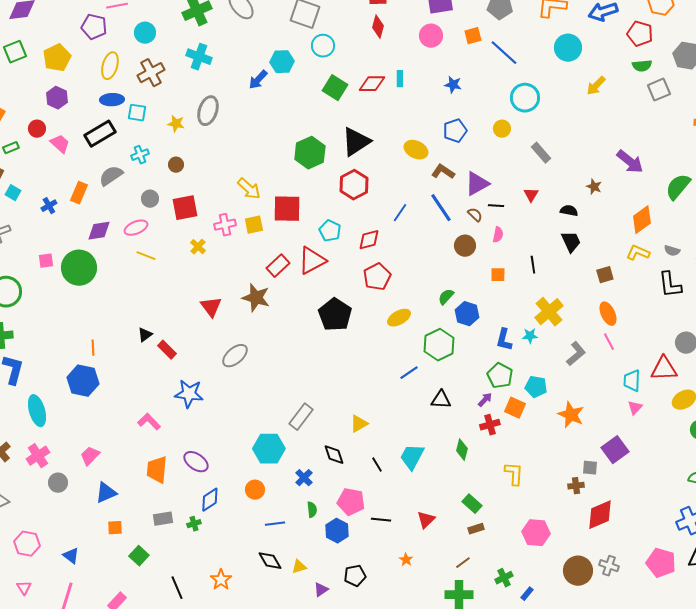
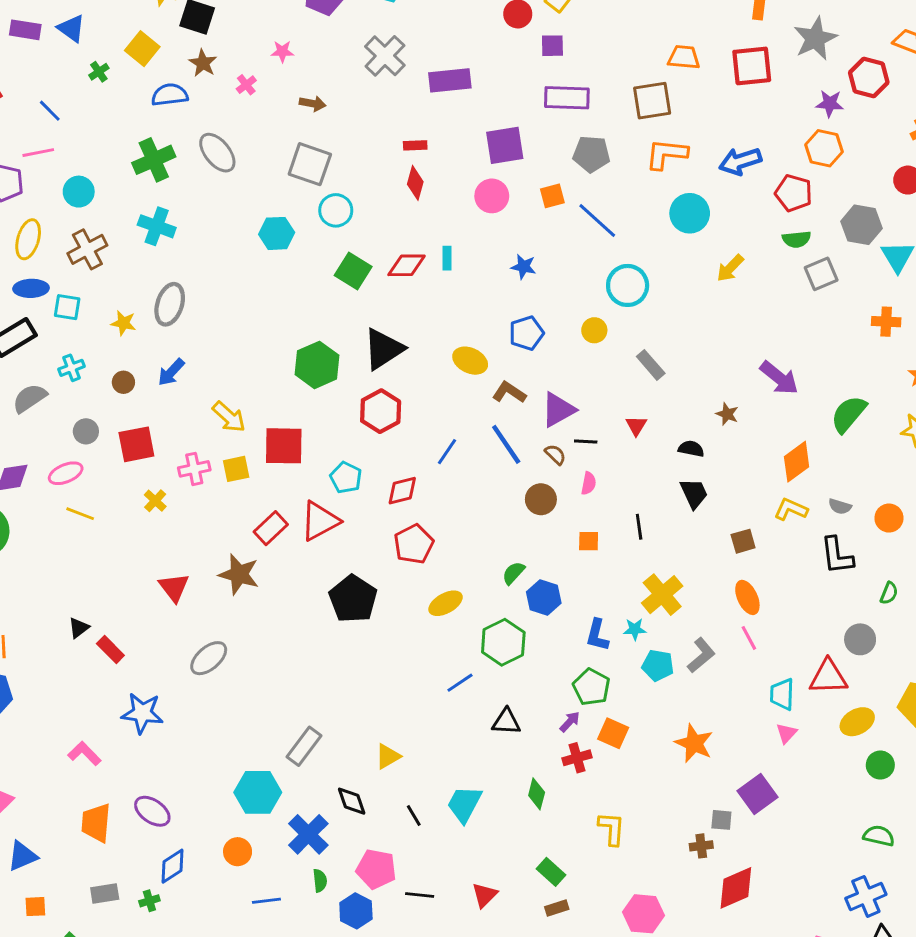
blue arrow: (258, 80) -> (171, 372), moved
cyan pentagon: (536, 387) -> (658, 665), moved
blue cross: (304, 478) -> (308, 834), size x1.6

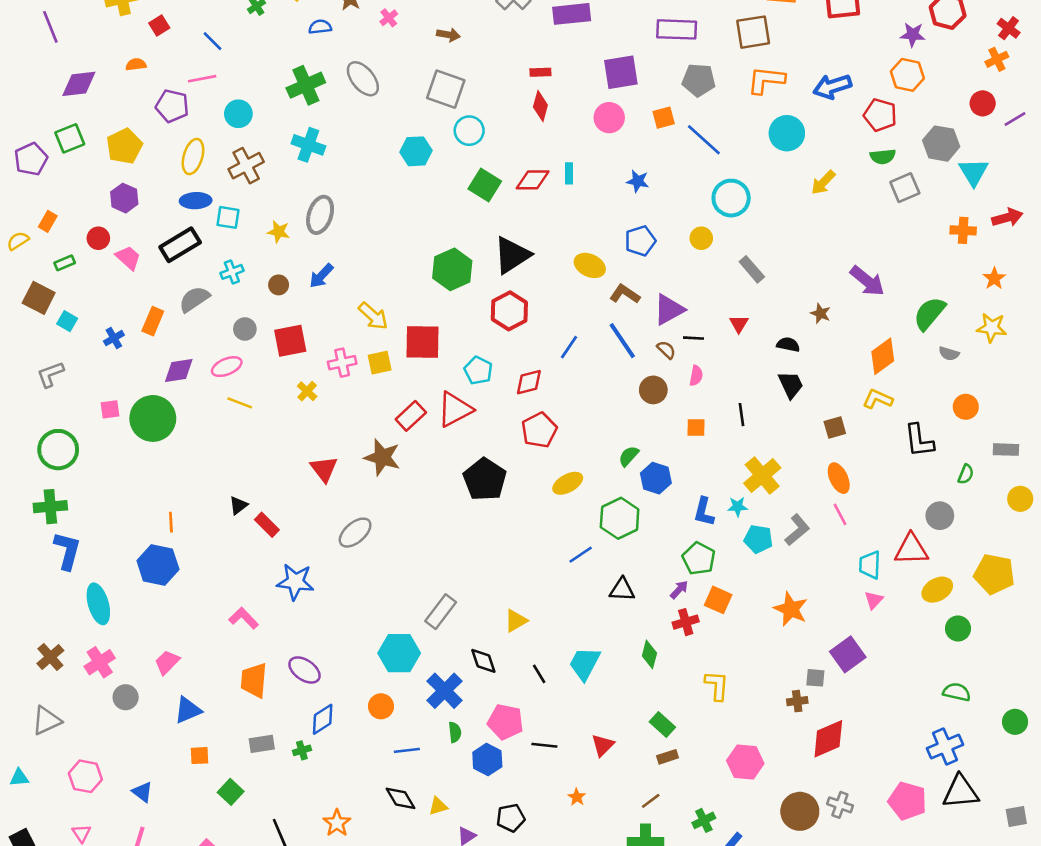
blue semicircle: (170, 95) -> (320, 27), size x0.7
gray semicircle: (840, 506) -> (949, 354), moved

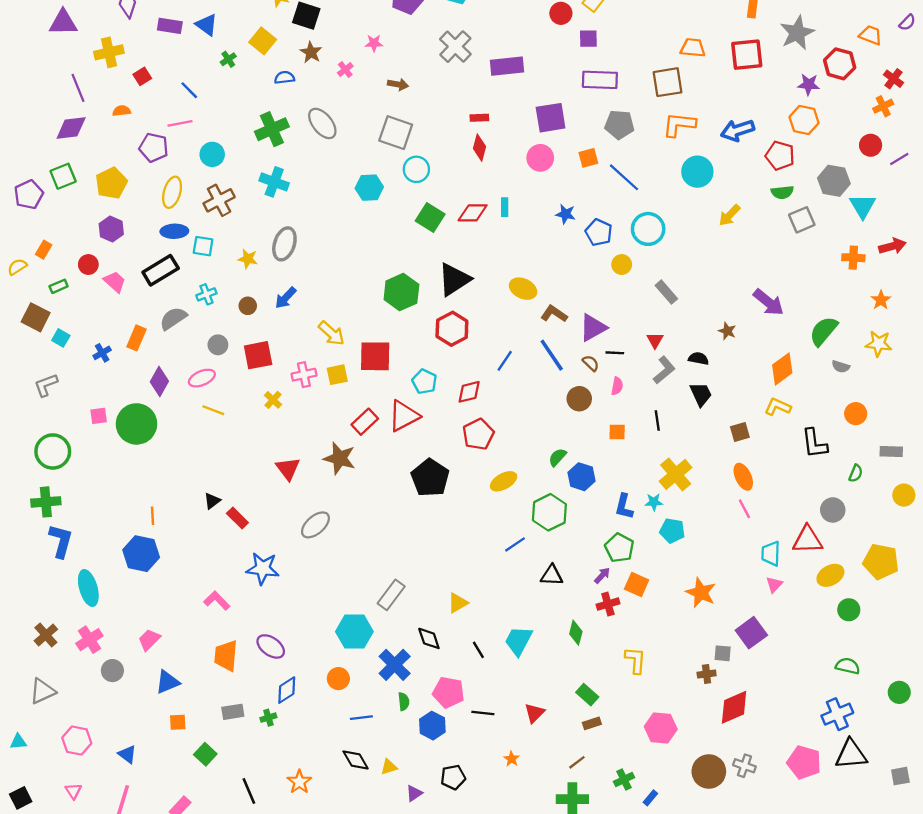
purple line: (50, 27) -> (78, 88), moved
blue pentagon: (640, 241) -> (599, 232), moved, turned -30
purple diamond: (179, 370) -> (159, 382), turned -52
gray L-shape: (797, 530) -> (664, 370), moved

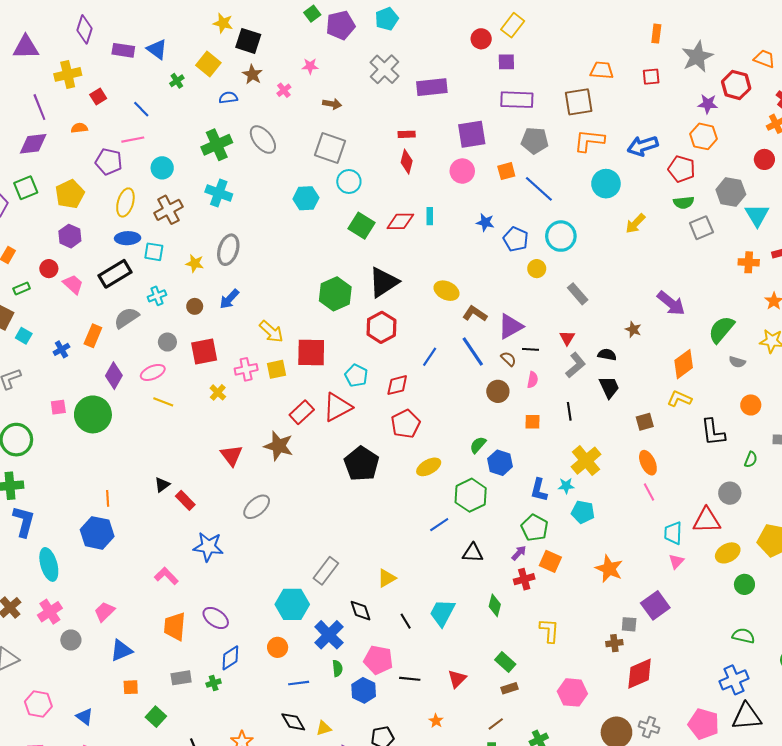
red square: (747, 55) -> (651, 77), size x0.6

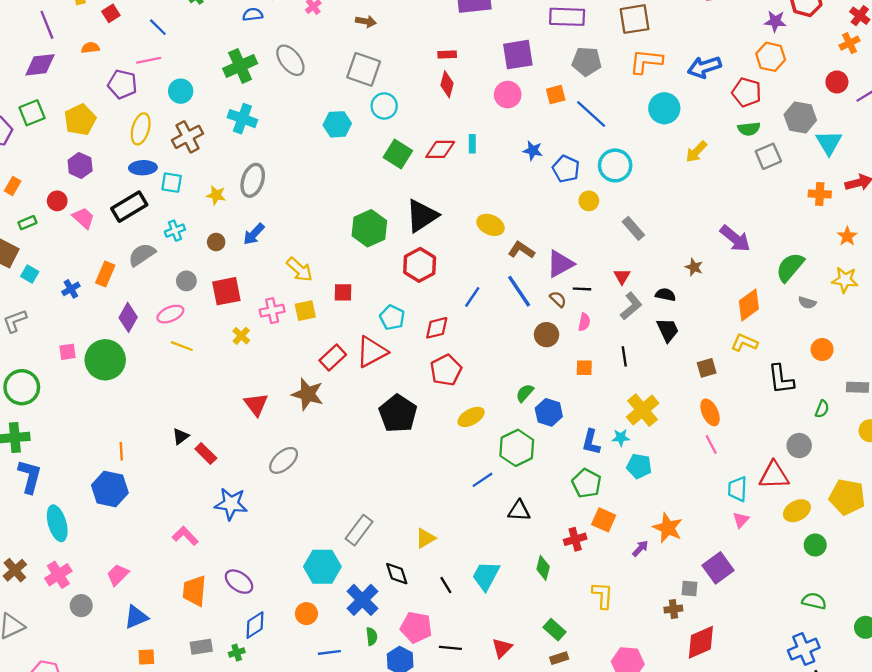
red square: (311, 353) -> (343, 292), size x0.6
purple arrow: (519, 553) -> (640, 548), moved

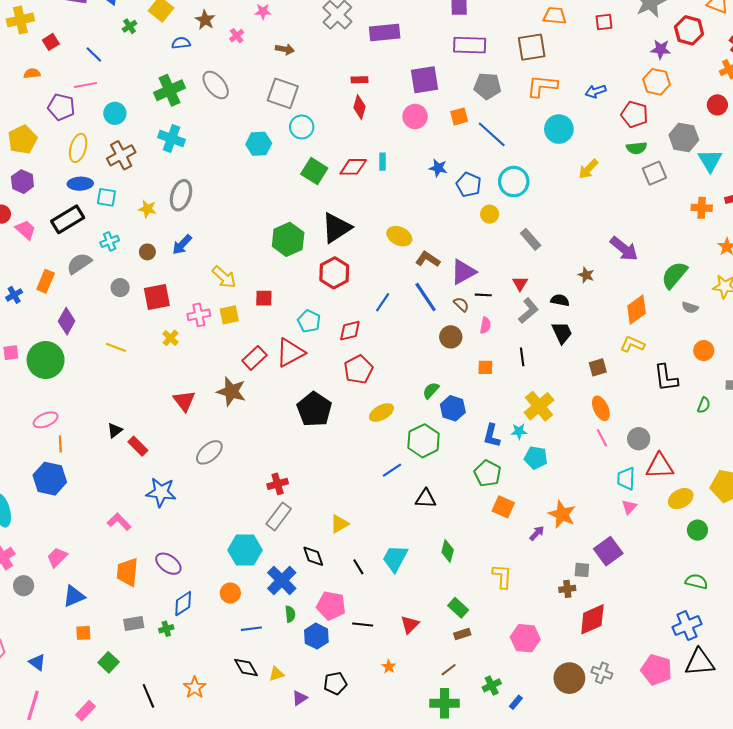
blue arrow: (704, 67) -> (596, 91), size x0.7
pink ellipse: (170, 314) -> (46, 420), moved
gray circle: (799, 446) -> (639, 439), moved
red cross: (575, 539) -> (278, 484), moved

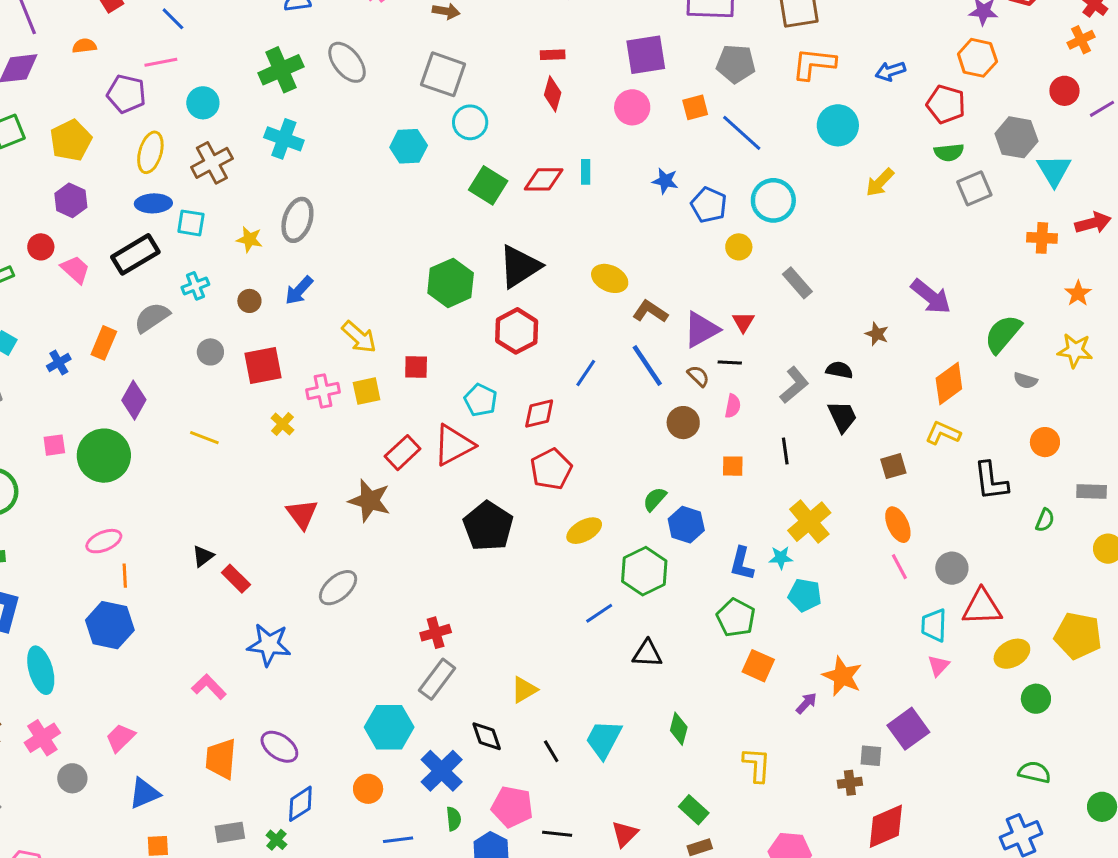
red triangle: (520, 283) -> (743, 322), moved
green cross: (166, 629) -> (276, 840), turned -32

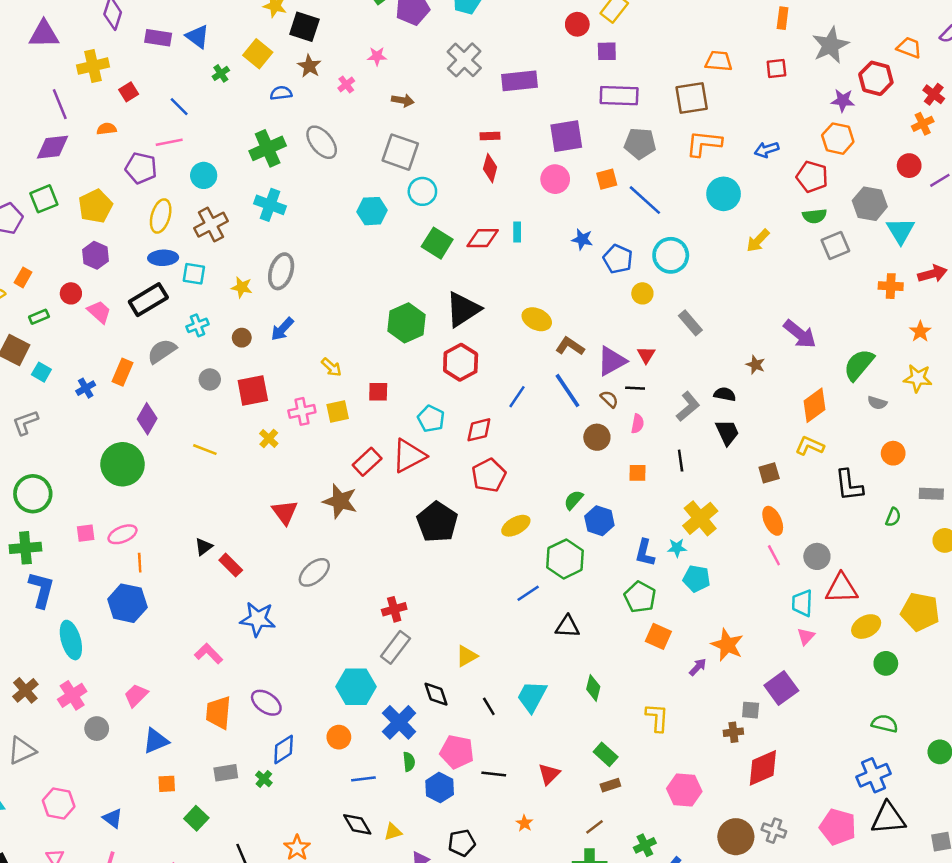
yellow arrow: (359, 337) -> (331, 367), size x0.7
pink square: (54, 445) -> (86, 533), moved

